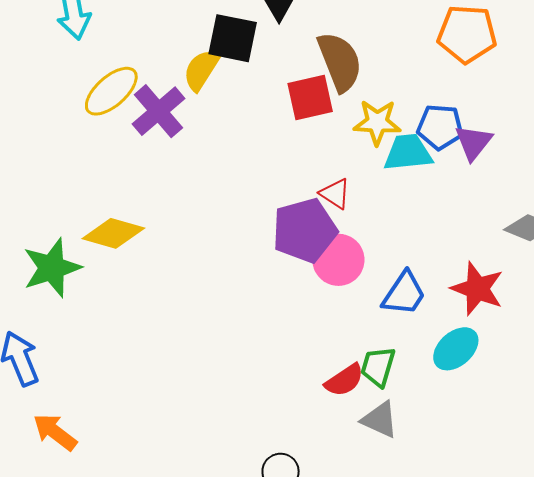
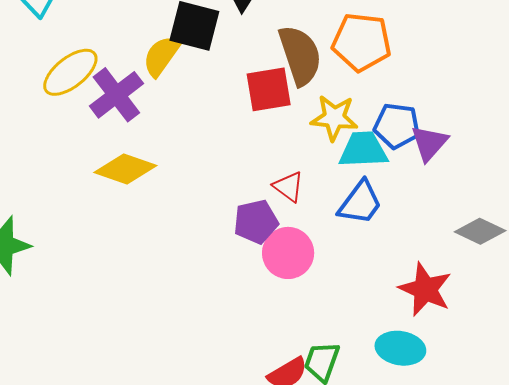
orange pentagon: (467, 34) -> (362, 42), moved
purple pentagon: (305, 230) -> (256, 222), size x0.7
yellow diamond: (113, 233) -> (125, 169), moved
blue trapezoid: (404, 294) -> (360, 203), moved
cyan ellipse: (456, 349) -> (400, 348), turned 48

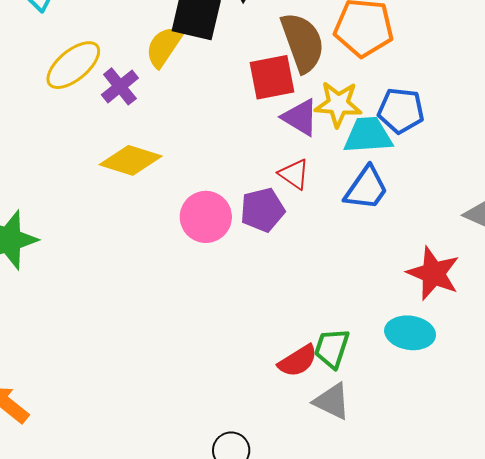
purple cross: (116, 95) -> (120, 86), size x0.7
purple triangle: (429, 143) -> (300, 117), moved, turned -39
pink circle: (288, 253) -> (206, 217), moved

